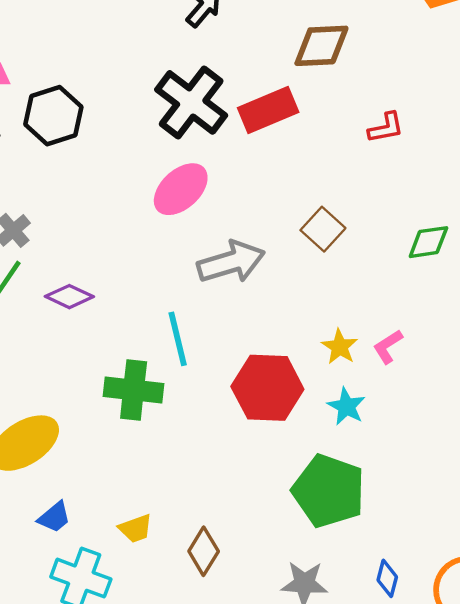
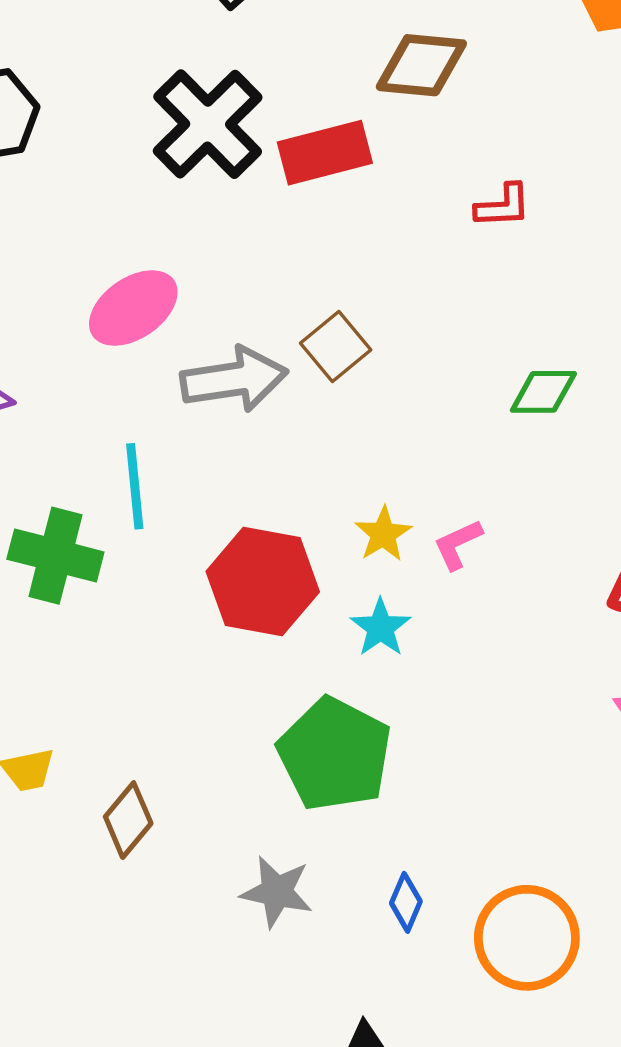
pink ellipse: (181, 189) -> (133, 308), moved
brown square: (323, 229) -> (336, 346), moved

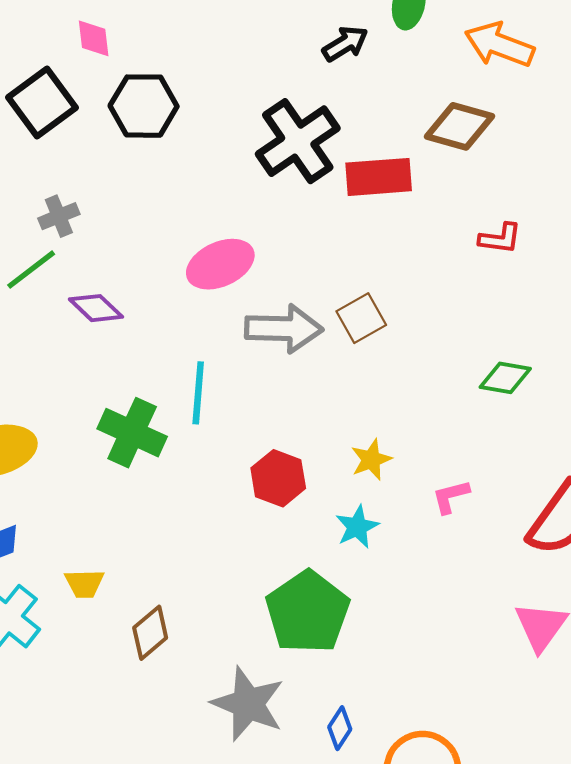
pink L-shape: (458, 544) -> (451, 496), moved
red hexagon: (263, 582) -> (278, 478), size x0.7
gray star: (277, 892) -> (248, 704), size x1.4

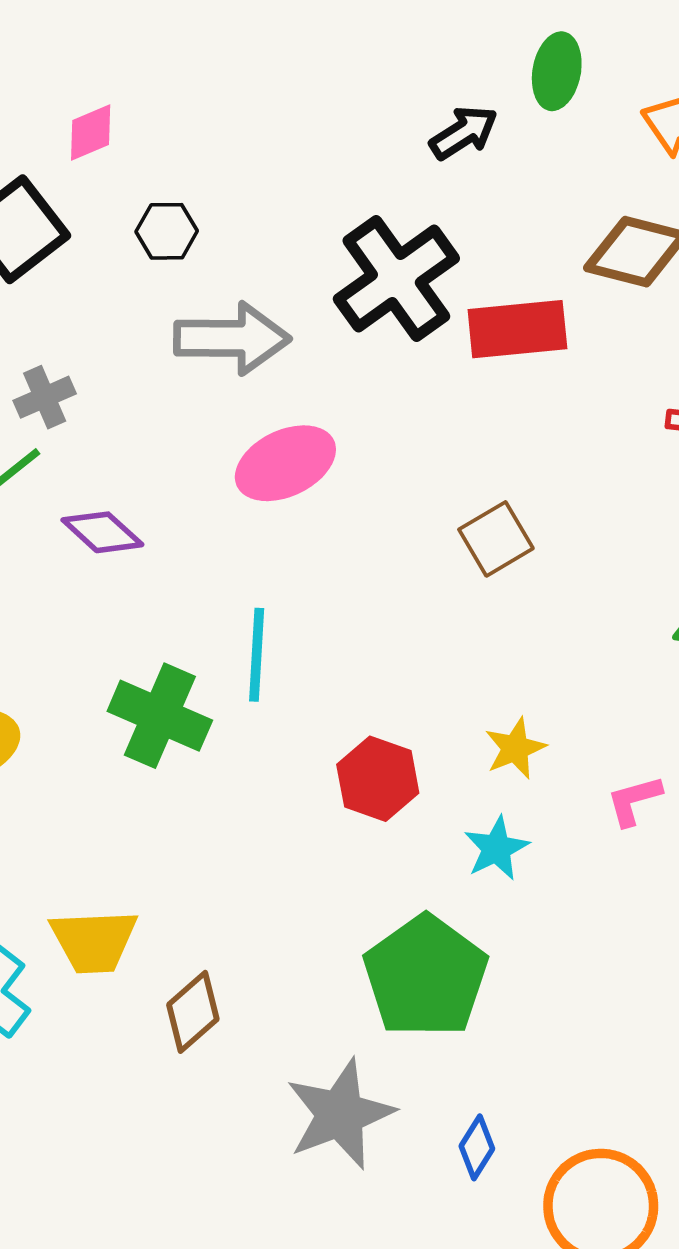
pink diamond: (94, 38) -> (91, 132), turned 75
black hexagon: (144, 106) -> (167, 231), size x0.6
gray arrow: (284, 329) -> (232, 338), moved
yellow trapezoid: (84, 584) -> (94, 941), size x1.5
gray star: (248, 704) -> (340, 1114), turned 30

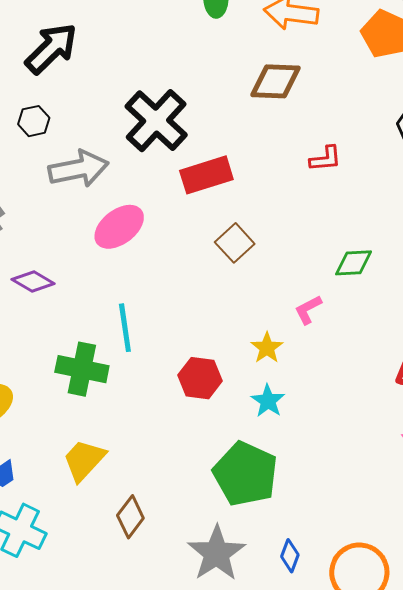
black arrow: (464, 133) -> (51, 48), moved, size x1.6
red rectangle: (517, 329) -> (206, 175), moved
pink L-shape: (634, 800) -> (308, 310), moved
yellow trapezoid: (94, 941) -> (84, 460), moved, turned 147

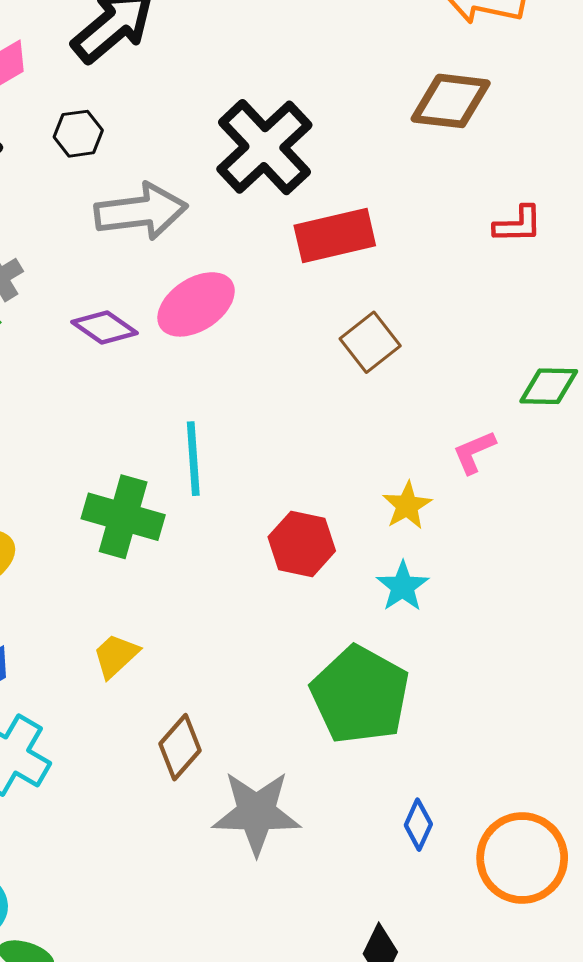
purple diamond: (33, 282) -> (104, 328), moved
yellow trapezoid: (84, 460) -> (116, 656), size x0.7
gray star: (216, 553) -> (256, 813), moved, turned 30

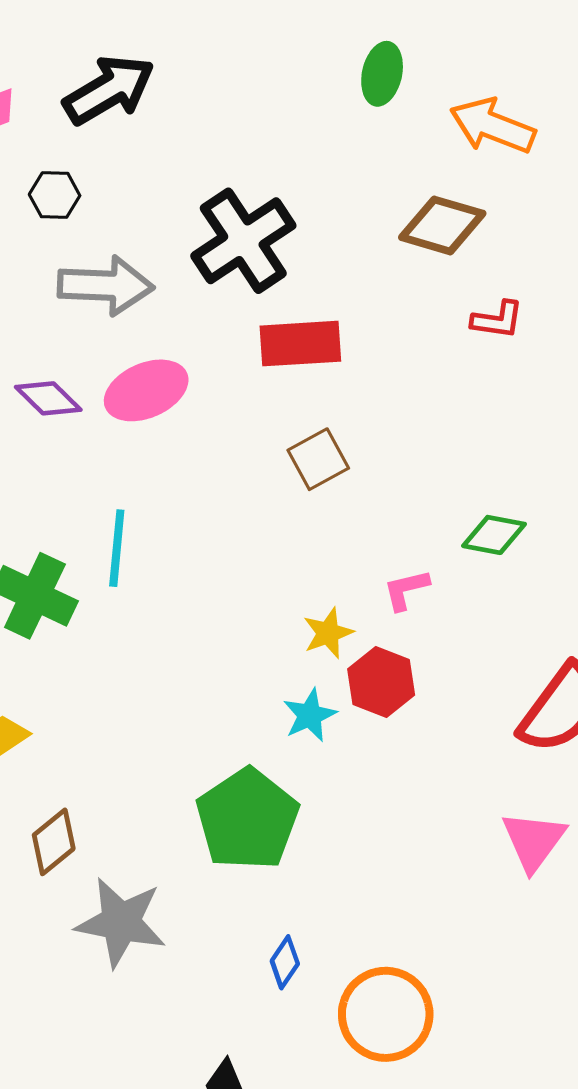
red L-shape: (518, 225) -> (497, 320), moved
red hexagon: (302, 544) -> (381, 682), moved

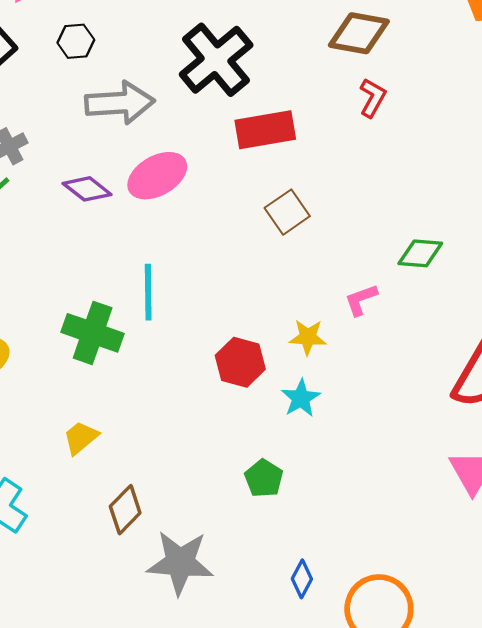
red L-shape: (497, 320) -> (373, 98), moved, turned -63
yellow star: (328, 633) -> (308, 337), turned 30
red hexagon: (381, 682) -> (240, 362), moved
green pentagon: (247, 819) -> (264, 478), size x0.5

